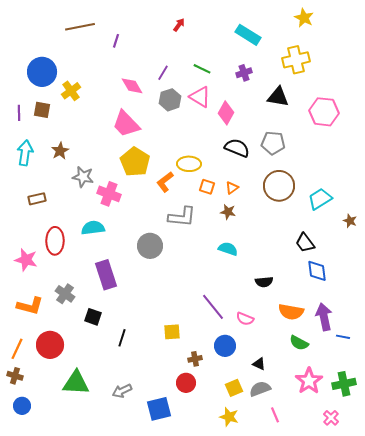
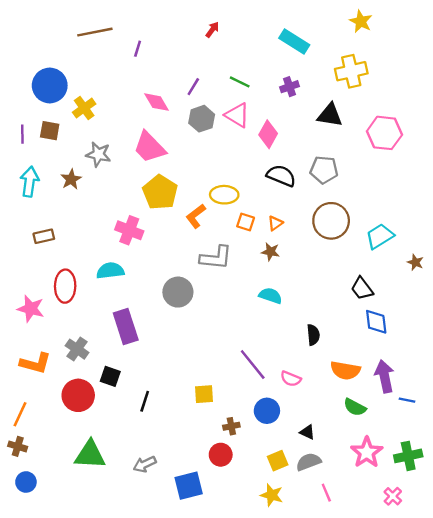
gray star: (83, 177) -> (98, 154), moved
black semicircle: (264, 282) -> (313, 335), turned -90
red circle: (50, 345) -> (78, 395), moved

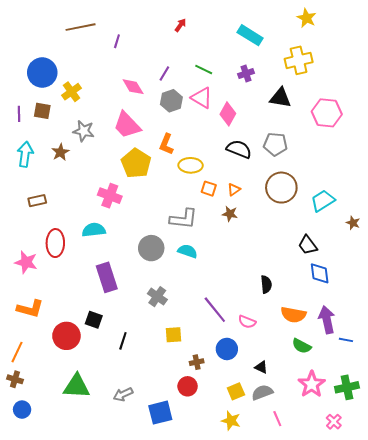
orange L-shape: (196, 216) -> (166, 144), moved, turned -30
cyan semicircle: (271, 296) -> (188, 251), moved
gray cross: (77, 349) -> (157, 297), moved

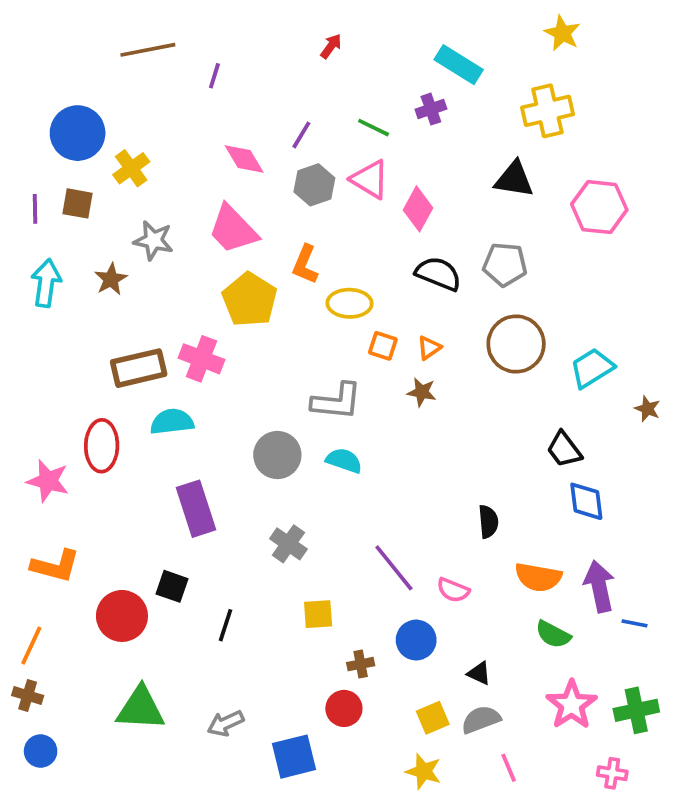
purple cross: (246, 74) -> (431, 109), moved
brown rectangle: (37, 201) -> (139, 368), moved, size x1.6
pink cross: (334, 422) -> (612, 773), turned -35

